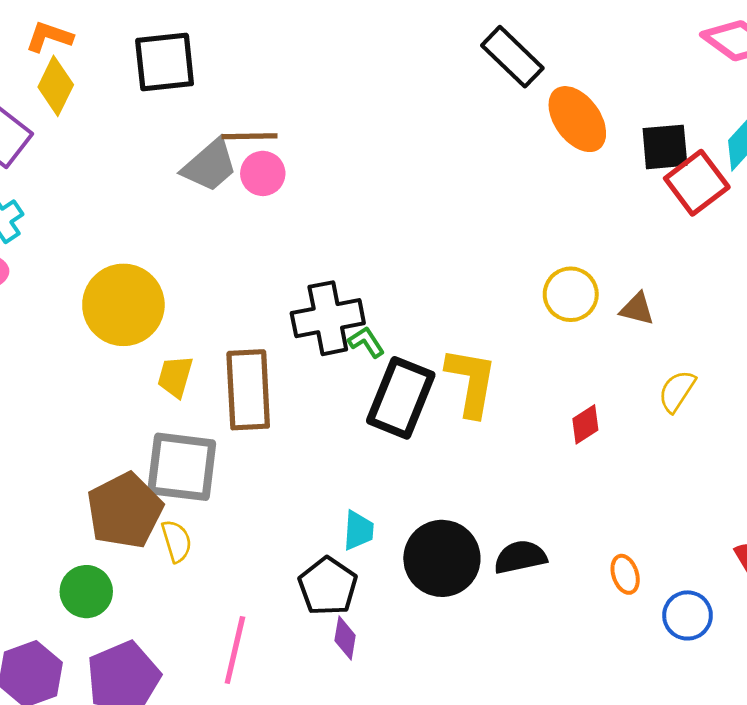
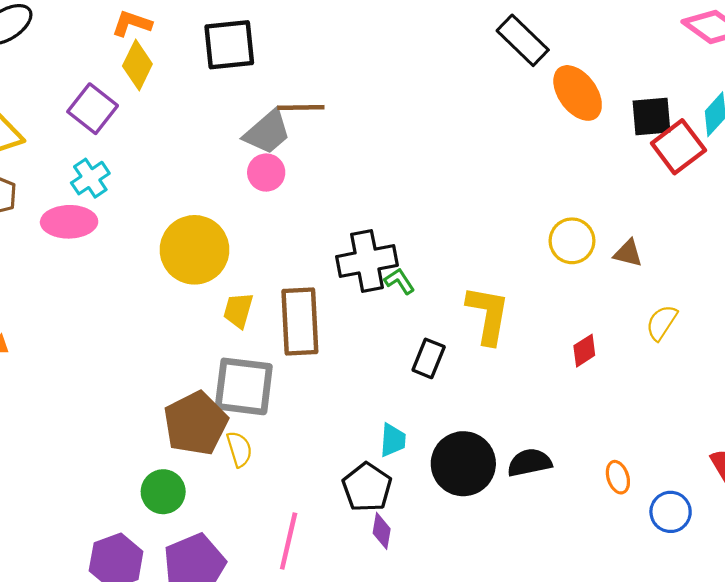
pink circle: (263, 173) -> (266, 173), moved
black rectangle: (401, 398) -> (429, 358), moved, size x0.6

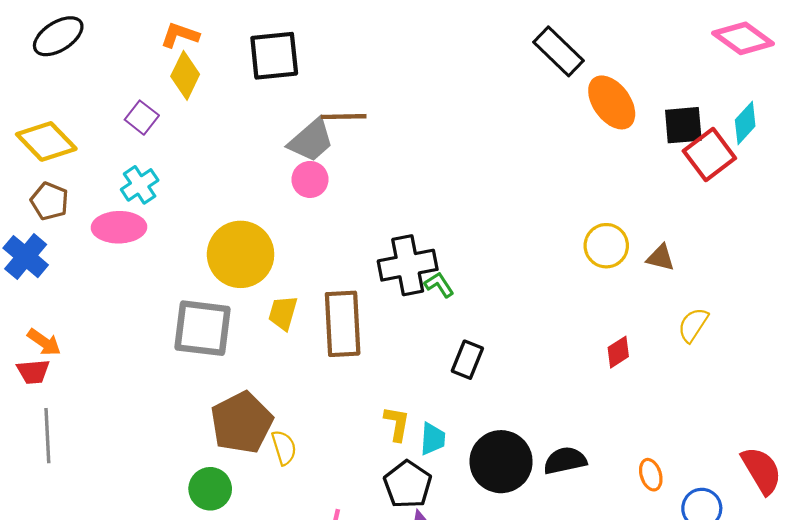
purple square: (93, 109) -> (142, 118), size x0.7
yellow L-shape: (488, 315) -> (397, 424), moved, size x0.6
gray square: (244, 386) -> (203, 328), moved

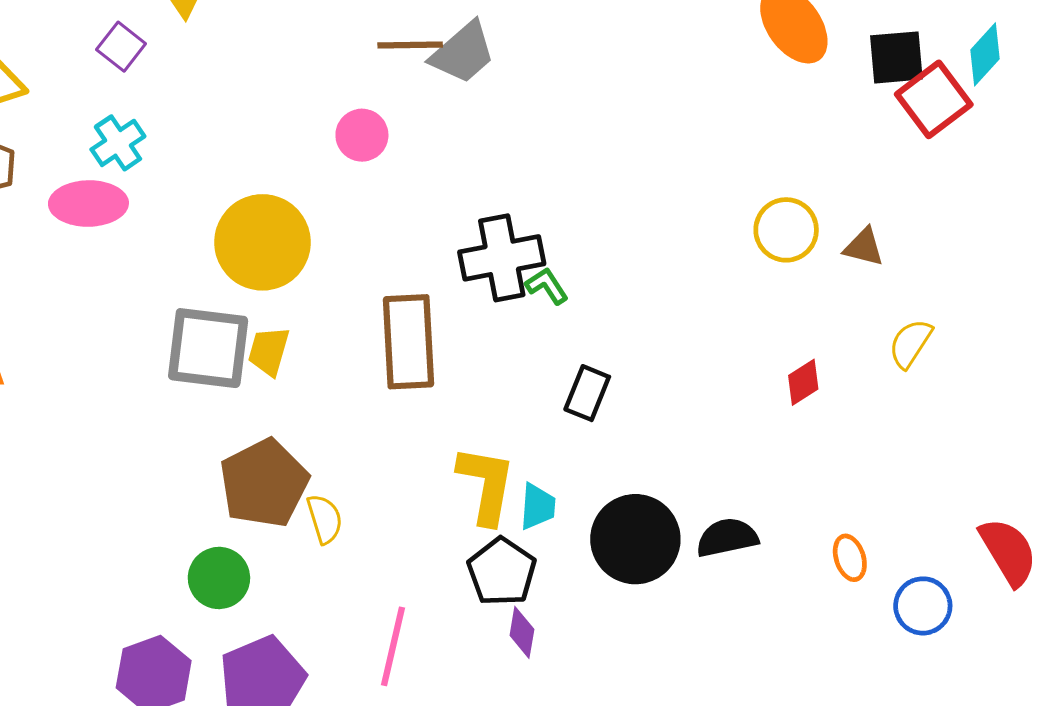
gray trapezoid: (311, 140) -> (463, 53), moved
yellow trapezoid: (283, 313) -> (269, 351), moved
yellow L-shape: (397, 424) -> (486, 485), size x1.6

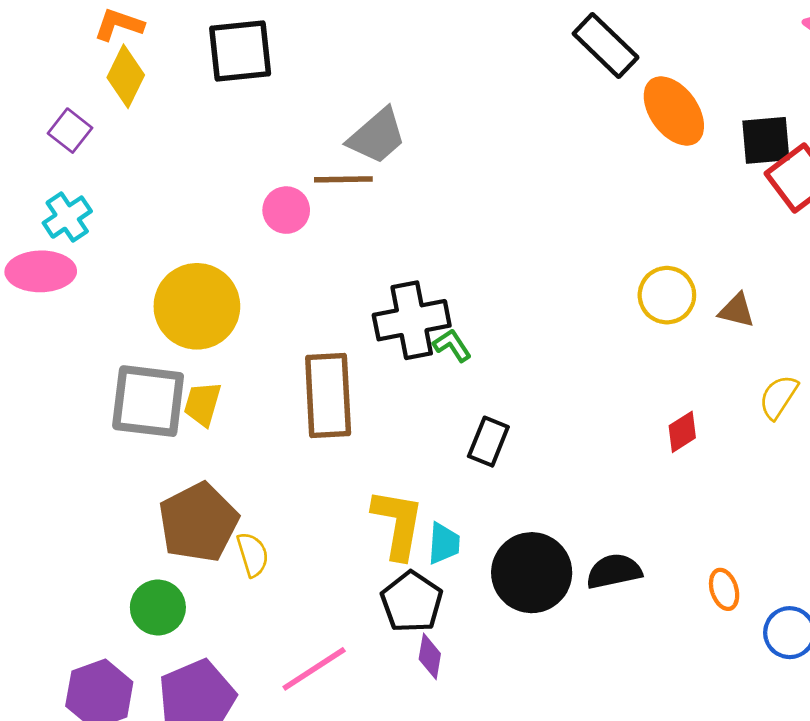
brown line: (410, 45) -> (343, 179), moved
pink line: (393, 646) -> (314, 669), turned 44

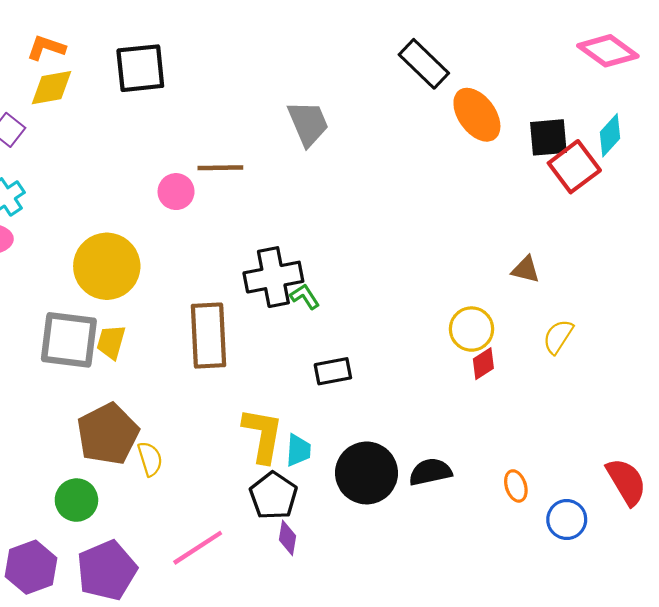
yellow diamond: (126, 76) -> (52, 88), turned 54
gray trapezoid: (377, 136) -> (308, 123), moved, turned -72
yellow circle: (667, 295) -> (471, 329), moved
black rectangle: (488, 442) -> (333, 371), turned 57

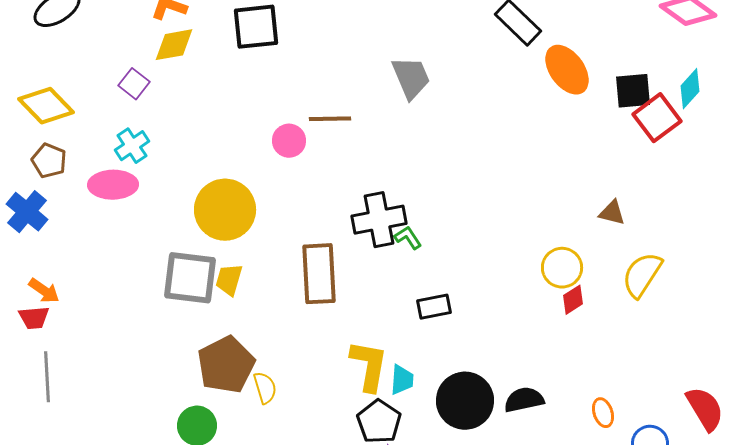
yellow semicircle: (558, 337) -> (642, 275), size x1.4

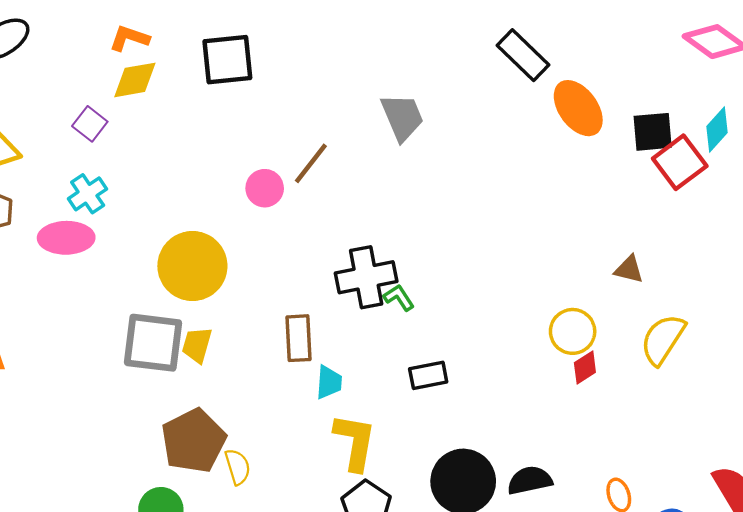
brown line: (330, 119) -> (311, 163), turned -51
brown rectangle: (319, 274) -> (298, 338), size x0.7
cyan trapezoid: (402, 380) -> (329, 382), moved

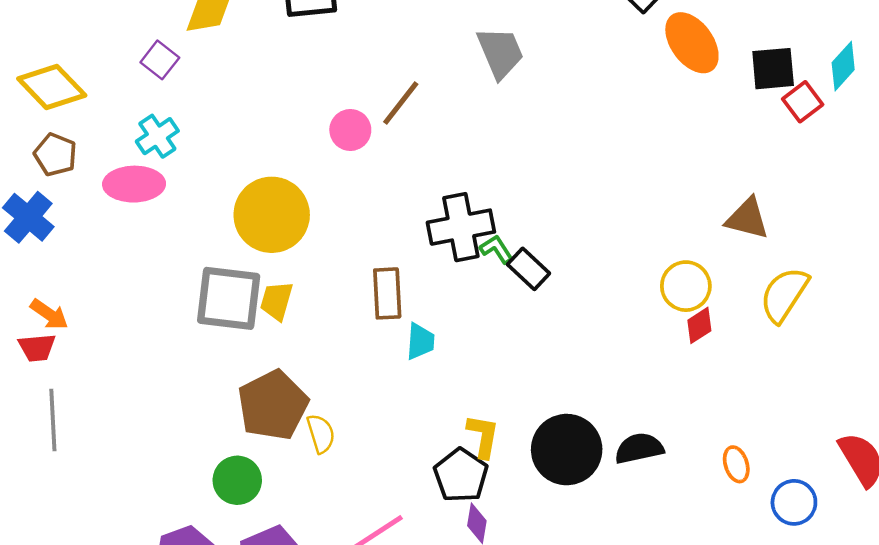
red square: (680, 162) -> (803, 102), size x0.7
brown triangle: (629, 269) -> (747, 218), size x1.4
black rectangle: (428, 375) -> (529, 269), moved, turned 54
yellow L-shape: (355, 442) -> (483, 436), moved, size x0.7

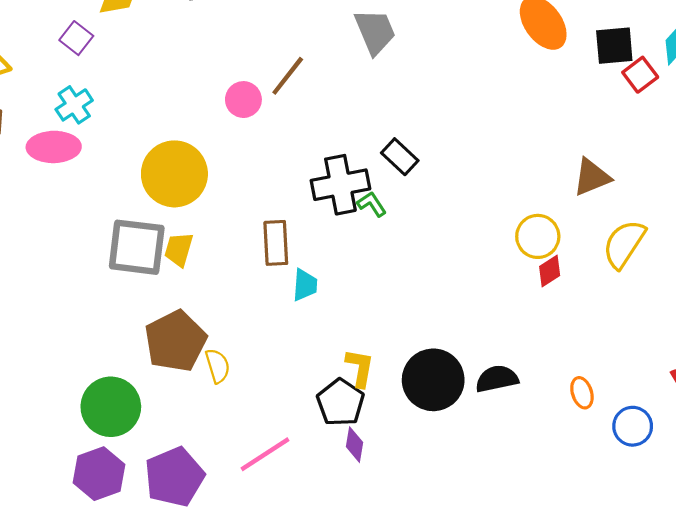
brown triangle: (747, 218) -> (592, 177), turned -36
black rectangle: (529, 269) -> (400, 157), moved
green circle: (237, 480) -> (111, 407), moved, size x1.4

